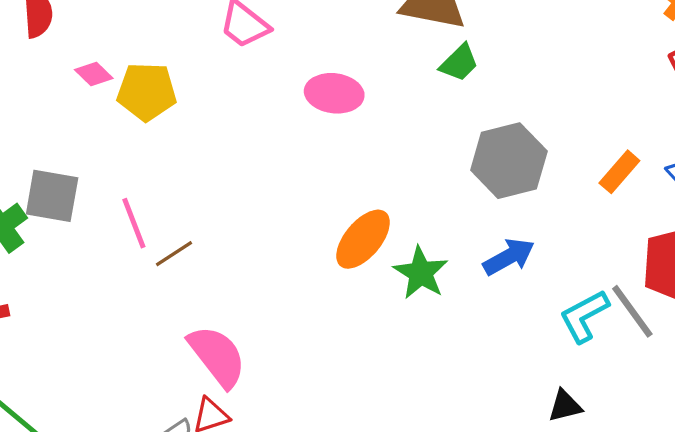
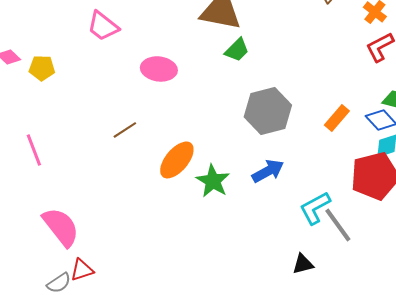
yellow pentagon: (147, 92) -> (42, 68), size x0.7
brown line: (174, 254) -> (125, 130), moved
gray line: (632, 311) -> (338, 225), moved
pink semicircle: (217, 356) -> (61, 227), moved

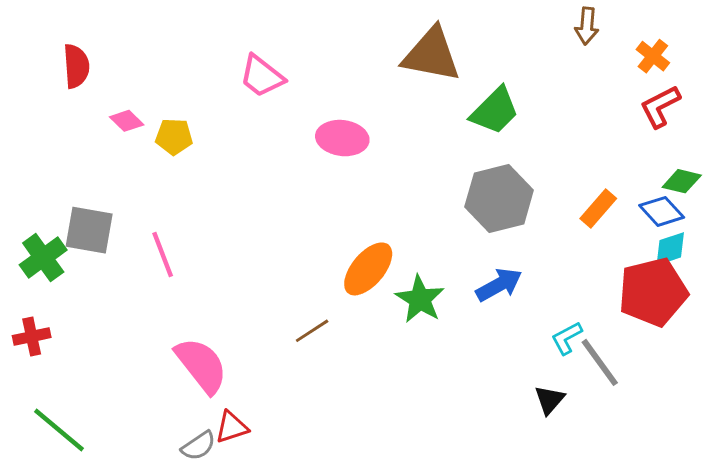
green trapezoid: (237, 50) -> (495, 111), moved, size x1.4
brown line: (125, 130) -> (312, 331), moved
cyan L-shape: (315, 208) -> (567, 338), size x0.7
black triangle: (303, 264) -> (549, 400), moved, turned -35

